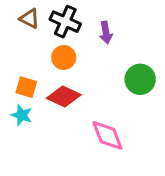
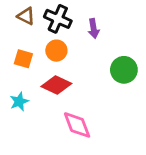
orange square: (26, 87) -> (23, 59), moved
cyan star: (22, 115) -> (19, 102), turned 30
pink diamond: (107, 135) -> (77, 125), moved

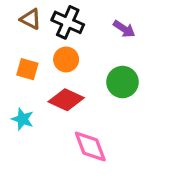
purple arrow: (94, 29) -> (124, 29), moved, turned -48
green circle: (124, 70) -> (123, 82), moved
cyan star: (19, 102) -> (23, 119), turned -30

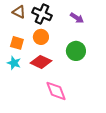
cyan star: (23, 119) -> (14, 63), moved

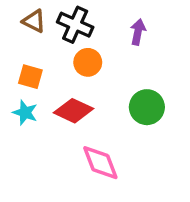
purple arrow: (77, 18) -> (138, 32), turned -112
orange circle: (41, 37) -> (88, 62), moved
green circle: (76, 51) -> (147, 107), moved

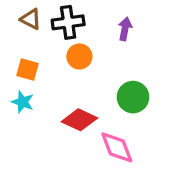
black cross: (75, 25) -> (68, 22), turned -32
red diamond: (73, 111) -> (79, 120), moved
pink diamond: (100, 163) -> (117, 147), moved

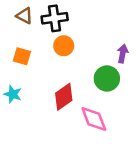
purple arrow: (125, 29) -> (123, 54), moved
cyan star: (23, 102) -> (13, 94), moved
red diamond: (79, 120) -> (64, 97), turned -60

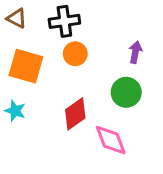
brown triangle: (24, 16) -> (17, 18), moved
purple arrow: (123, 54) -> (135, 52), moved
orange square: (22, 56) -> (26, 66), size x1.6

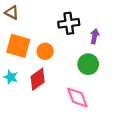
black cross: (64, 21) -> (69, 23), moved
orange circle: (75, 54) -> (45, 51), moved
red diamond: (75, 114) -> (38, 79), moved

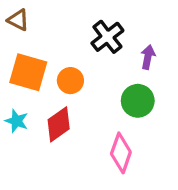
black cross: (69, 23) -> (107, 37), turned -30
pink diamond: (77, 98) -> (121, 153), turned 40

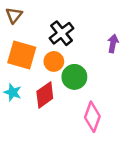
brown triangle: (18, 20) -> (14, 15), turned 42
black cross: (107, 37) -> (62, 33), moved
green circle: (138, 101) -> (74, 77), moved

